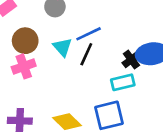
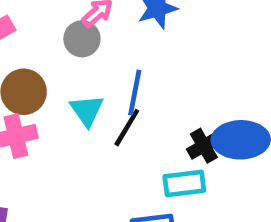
blue line: (89, 34) -> (135, 93), turned -60

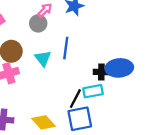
black line: (127, 128) -> (75, 99), moved
black cross: (204, 146) -> (101, 72), turned 35

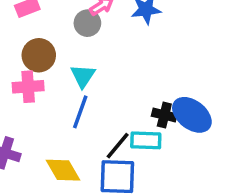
blue line: (66, 48) -> (80, 112), moved
blue ellipse: (119, 68) -> (192, 115), turned 30

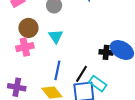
blue line: (80, 112) -> (57, 70), moved
cyan rectangle: (146, 140) -> (98, 84), moved, turned 42

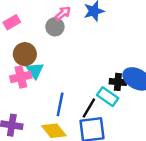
cyan triangle: (56, 36) -> (35, 71), moved
cyan rectangle: (98, 84) -> (108, 97), moved

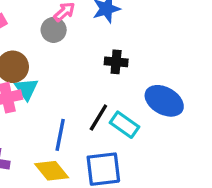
black cross: (118, 82) -> (116, 62), moved
black line: (89, 108) -> (98, 117), moved

